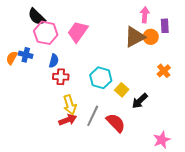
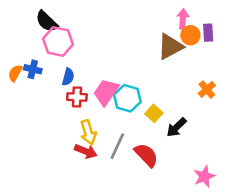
pink trapezoid: (78, 32) -> (106, 92), moved
orange circle: (151, 37) -> (190, 35), moved
red arrow: (68, 120) -> (86, 151), turned 42

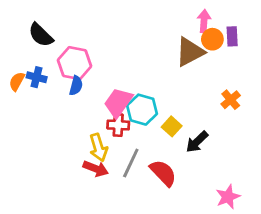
black semicircle: (47, 21) -> (41, 35), moved
pink hexagon: (58, 42) -> (75, 63), moved
red cross: (77, 97) -> (118, 125), moved

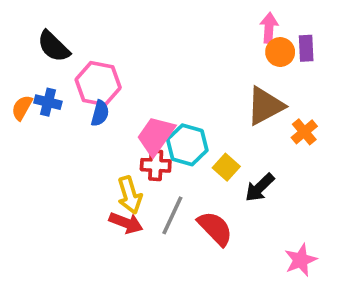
brown triangle: (190, 52) -> (265, 106), moved

